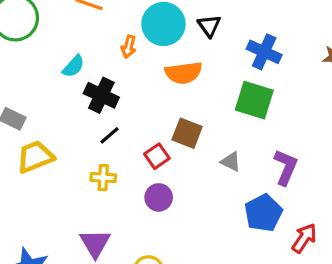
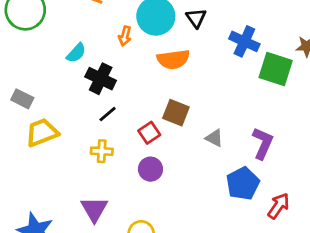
green square: (254, 100) -> (276, 69), moved

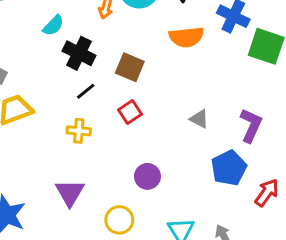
orange semicircle: (173, 59) -> (186, 37), moved
brown square: (176, 113) -> (130, 67), moved
purple circle: (150, 169) -> (147, 176), moved

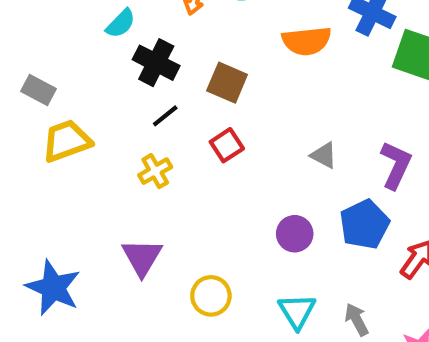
yellow cross: (79, 131) -> (155, 171), turned -35
purple circle: (147, 176) -> (295, 234), moved

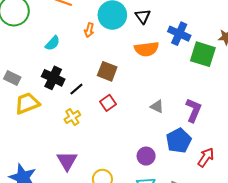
black cross: (156, 63) -> (53, 78), moved
purple circle: (295, 234) -> (146, 156), moved

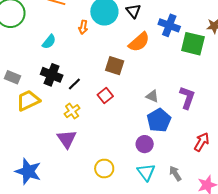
orange semicircle: (147, 49) -> (139, 42), turned -30
brown square: (107, 71) -> (115, 66), moved
blue pentagon: (179, 141) -> (159, 120), moved
purple triangle: (67, 161) -> (67, 139), moved

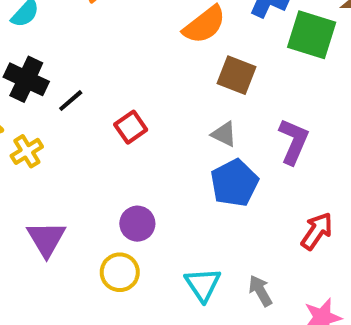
brown square: (115, 66) -> (237, 75), moved
yellow cross: (72, 111) -> (27, 151), moved
purple triangle: (67, 139) -> (46, 239), moved
purple circle: (145, 144) -> (137, 224), moved

